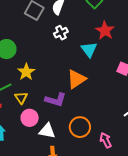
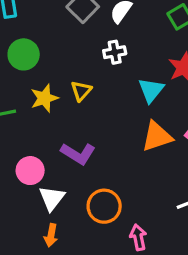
orange triangle: (76, 79) -> (157, 136), moved
yellow triangle: (21, 98) -> (81, 91), moved
white triangle: (47, 131) -> (52, 198), turned 42

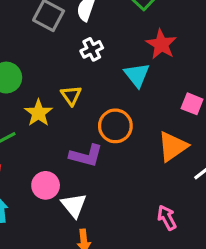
orange triangle: (157, 136) -> (173, 147), moved
orange circle: (104, 206) -> (115, 126), moved

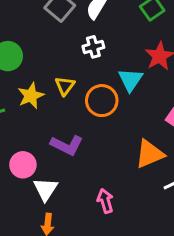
orange circle: (115, 126) -> (102, 101), moved
pink arrow: (167, 218) -> (105, 201), moved

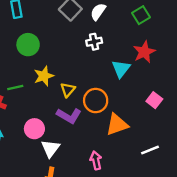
yellow triangle: (65, 86) -> (68, 90), moved
orange circle: (102, 101) -> (96, 101), moved
orange triangle: (150, 154) -> (117, 124), moved

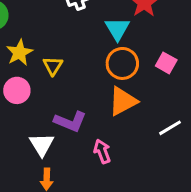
orange circle: (96, 101) -> (122, 63), moved
purple L-shape: (69, 116) -> (70, 121), moved
pink circle: (34, 129) -> (17, 90), moved

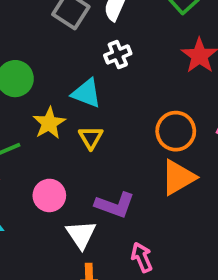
cyan triangle: (117, 29) -> (86, 93), moved, turned -36
pink circle: (17, 90) -> (49, 195), moved
pink arrow: (102, 151) -> (142, 257), moved

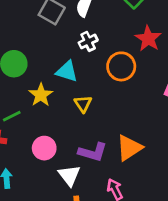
orange circle: (176, 131) -> (121, 66), moved
yellow triangle: (91, 138) -> (83, 104), moved
orange triangle: (178, 177) -> (129, 148), moved

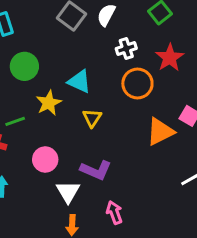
white cross: (88, 41) -> (126, 49), moved
orange triangle: (129, 148) -> (160, 132), moved

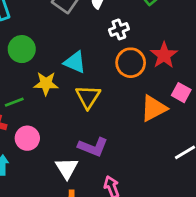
red star: (170, 58) -> (164, 55), moved
yellow star: (49, 103) -> (46, 84), turned 30
yellow triangle: (92, 118) -> (88, 97), size x1.4
pink circle: (45, 159) -> (27, 138), moved

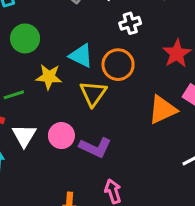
orange circle: (131, 63) -> (118, 65), moved
pink circle: (27, 138) -> (61, 136), moved
white triangle: (67, 168) -> (24, 136), moved

